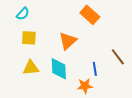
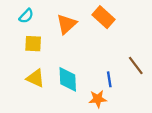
orange triangle: (68, 41) -> (67, 24), moved
yellow triangle: (31, 68) -> (35, 78), turned 30

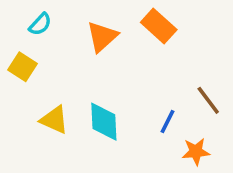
yellow square: (33, 44) -> (22, 67), moved, turned 30
blue line: (109, 79) -> (168, 122), turned 35
orange star: (98, 99) -> (196, 152), moved

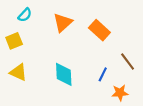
orange rectangle: (159, 26) -> (99, 30), moved
yellow square: (22, 67) -> (14, 41), turned 35
yellow triangle: (54, 120) -> (18, 72), moved

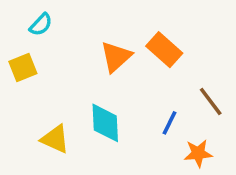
orange triangle: (63, 23) -> (116, 57), moved
yellow triangle: (18, 72) -> (55, 139), moved

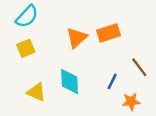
cyan semicircle: (41, 25) -> (27, 16), size x1.5
orange rectangle: (164, 50) -> (109, 33), turned -60
yellow square: (23, 68) -> (26, 48), moved

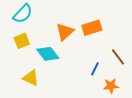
cyan diamond: (70, 81) -> (48, 54), moved, turned -35

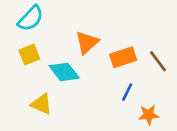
orange rectangle: (92, 28) -> (123, 57), moved
brown line: (118, 57) -> (158, 61), moved

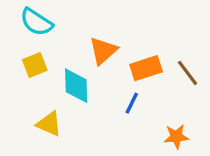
cyan semicircle: (31, 18) -> (36, 22), turned 80
cyan diamond: (64, 72) -> (76, 86), turned 36
blue line: (127, 92) -> (132, 103), moved

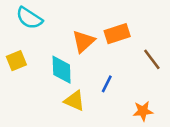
yellow square: (35, 65) -> (16, 61), moved
orange rectangle: (146, 68) -> (117, 34), moved
yellow triangle: (49, 124) -> (74, 101), moved

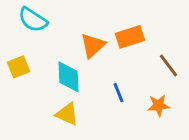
blue line: (107, 84) -> (119, 93), turned -48
yellow triangle: (74, 101) -> (67, 114), moved
orange star: (143, 111) -> (159, 105), moved

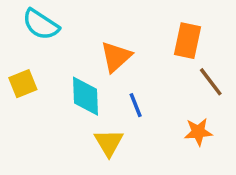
orange rectangle: (130, 37) -> (188, 41), moved, turned -60
blue line: (119, 93) -> (136, 105), moved
yellow triangle: (67, 114) -> (109, 143), moved, turned 35

